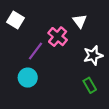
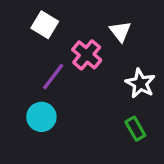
white square: (16, 20) -> (45, 25), moved
white star: (93, 55) -> (140, 83), turned -30

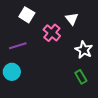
purple line: (53, 77) -> (18, 46), moved, turned 36
cyan circle: (41, 117) -> (12, 72), moved

